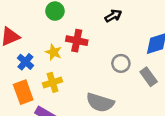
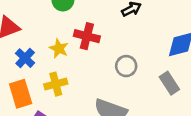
gray circle: (121, 63) -> (126, 66), moved

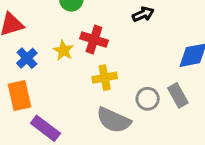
gray circle: (126, 66) -> (148, 99), moved
yellow cross: (56, 84) -> (105, 78), moved

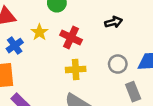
yellow star: (63, 50) -> (39, 32), moved
gray circle: (148, 99) -> (118, 64), moved

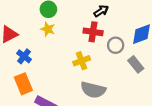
yellow star: (39, 32) -> (48, 29), moved
red cross: (71, 37) -> (93, 32), moved

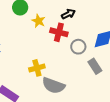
yellow star: (48, 29) -> (39, 21), moved
yellow cross: (82, 61) -> (37, 68), moved

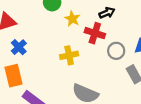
yellow cross: (37, 68) -> (69, 55), moved

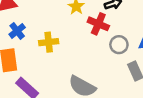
yellow cross: (69, 55) -> (49, 42), moved

